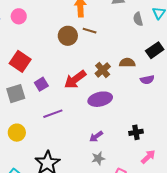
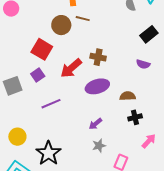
red square: (20, 61) -> (42, 49), moved
brown semicircle: (127, 63) -> (128, 96), moved
brown cross: (103, 70) -> (98, 57), turned -35
purple semicircle: (147, 80) -> (143, 64), turned 32
yellow circle: (17, 133) -> (17, 137), moved

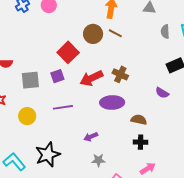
purple arrow: (95, 124) -> (91, 137), moved
yellow circle: (17, 137) -> (27, 116), moved

